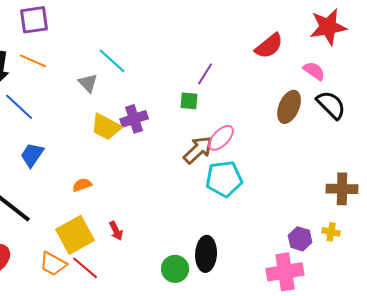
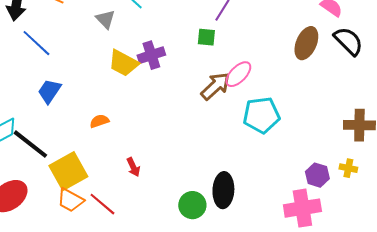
cyan pentagon: (224, 179) -> (261, 115), moved
yellow square: (75, 235) -> (68, 171), moved

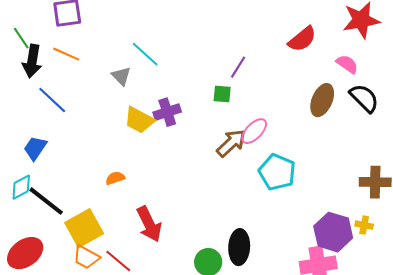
blue trapezoid: (49, 91) -> (35, 148), moved
cyan pentagon: (261, 115) -> (277, 172), turned 30
red arrow: (133, 167) -> (149, 224), size x1.8
purple hexagon: (317, 175) -> (333, 232), size x1.6

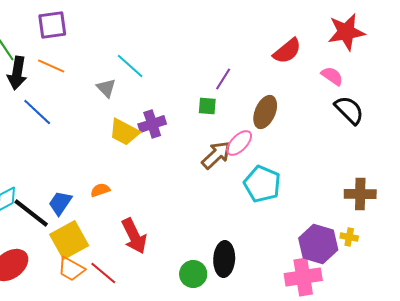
brown ellipse: (322, 100) -> (265, 112), moved
blue trapezoid: (35, 148) -> (60, 203), moved

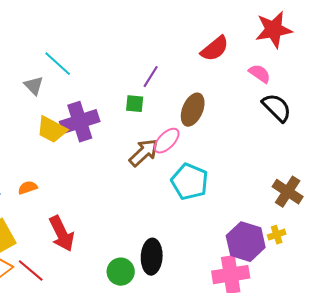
purple cross: (152, 124) -> (80, 122), size x1.4
brown cross: (360, 194) -> (288, 192), turned 32
yellow cross: (349, 237) -> (277, 235), turned -30

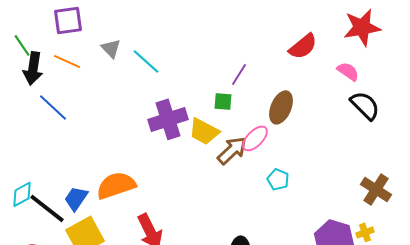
gray triangle: (34, 86) -> (111, 48), moved
yellow trapezoid: (52, 130) -> (204, 131), moved
cyan pentagon: (190, 182) -> (278, 179), size x0.6
orange semicircle: (28, 188) -> (116, 185), size x2.0

